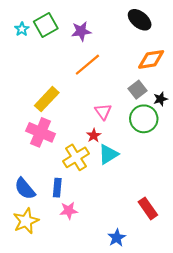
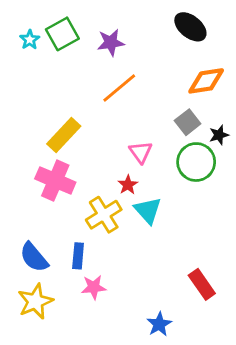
cyan triangle: (108, 154) -> (148, 210), turned -40

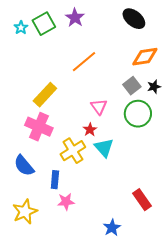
purple star: (111, 42) -> (75, 18), moved, turned -30
black star: (219, 135) -> (154, 87), moved
blue semicircle: (34, 257) -> (24, 166), moved

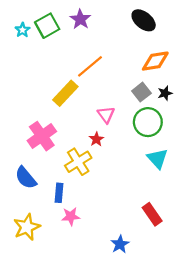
yellow rectangle: (45, 95) -> (65, 93), moved
pink cross: (39, 127) -> (42, 136), turned 32
cyan triangle: (104, 148) -> (157, 159), moved

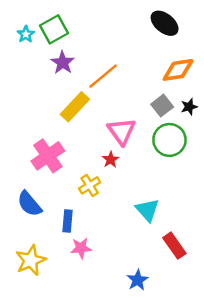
purple star: (80, 19) -> (63, 63), moved
pink triangle: (106, 115) -> (122, 131), size x1.4
cyan triangle: (157, 159) -> (147, 210), moved
yellow cross: (78, 162) -> (90, 185), size x0.7

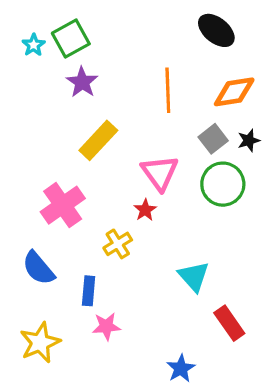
orange line: (103, 76) -> (168, 90), moved, turned -52

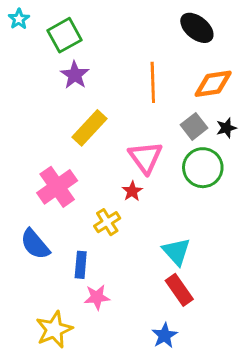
cyan star: (34, 45) -> (19, 19), moved
red rectangle: (229, 323) -> (179, 290), moved
yellow star: (40, 343) -> (54, 330), moved

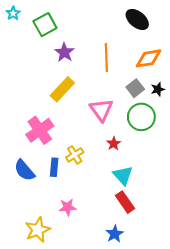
purple star: (75, 75) -> (64, 52), moved
red star: (132, 191) -> (114, 144), moved
blue rectangle: (81, 265) -> (54, 167), moved

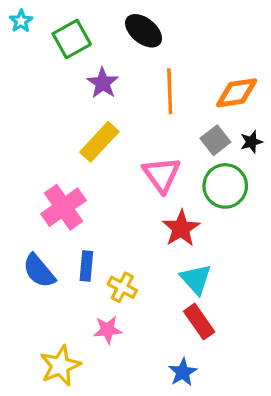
black ellipse: (137, 19) -> (144, 31), moved
red star: (114, 144) -> (181, 228), size x1.6
yellow cross: (75, 155) -> (122, 287), moved, turned -30

